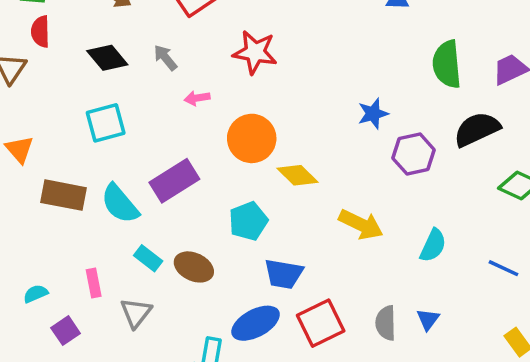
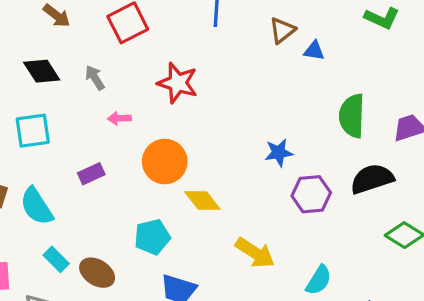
purple rectangle: (174, 181) -> (91, 174), moved, size x0.6

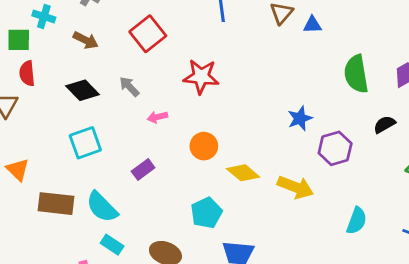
orange circle: (165, 162) -> (204, 146), size x0.7
black semicircle: (372, 179) -> (384, 124), size x0.6
yellow arrow: (255, 253) -> (295, 187), moved
cyan rectangle: (56, 259) -> (112, 245), moved

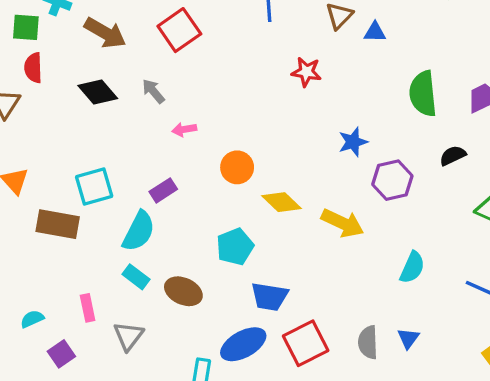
brown arrow: (86, 40) -> (105, 33), size x1.4
red star: (201, 76) -> (306, 72), moved, size x0.7
cyan square: (85, 143) -> (94, 186), moved
cyan semicircle: (102, 207) -> (139, 231), moved, turned -112
cyan rectangle: (112, 245) -> (136, 277), moved

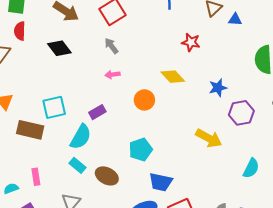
gray arrow: (153, 91) -> (111, 46), moved
yellow diamond: (281, 202) -> (173, 77), moved
pink rectangle: (88, 308) -> (36, 177), moved

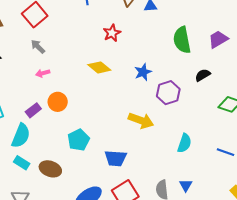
red star: (191, 42) -> (112, 33), turned -30
orange circle: (144, 100) -> (58, 102), moved
blue trapezoid: (161, 182) -> (116, 158), moved

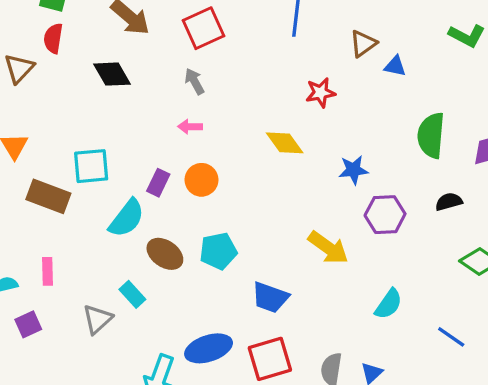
purple rectangle: (33, 110) -> (158, 183), turned -42
cyan rectangle: (22, 163) -> (132, 294), moved
brown ellipse: (50, 169) -> (165, 254), moved

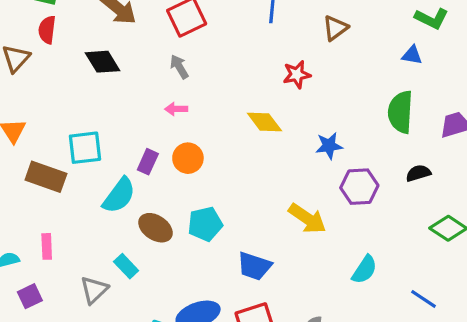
blue triangle: (395, 66) -> (412, 55), moved

